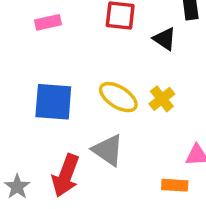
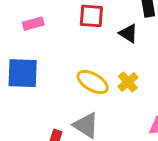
blue square: (53, 102) -> (23, 73), moved

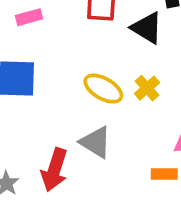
black triangle: (128, 33) -> (147, 28), size x1.4

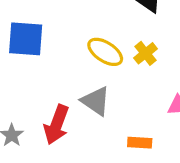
orange rectangle: (164, 174) -> (140, 143), moved

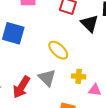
yellow cross: (146, 53) -> (79, 76), moved, turned 32

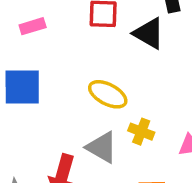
yellow cross: (79, 76) -> (141, 132), moved, turned 32

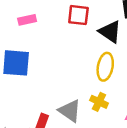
yellow ellipse: (108, 94) -> (105, 67), moved, turned 68

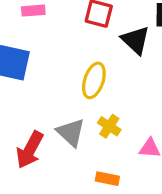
yellow ellipse: (105, 67) -> (94, 80), moved

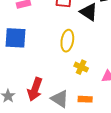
gray triangle: (71, 132) -> (60, 99), moved

